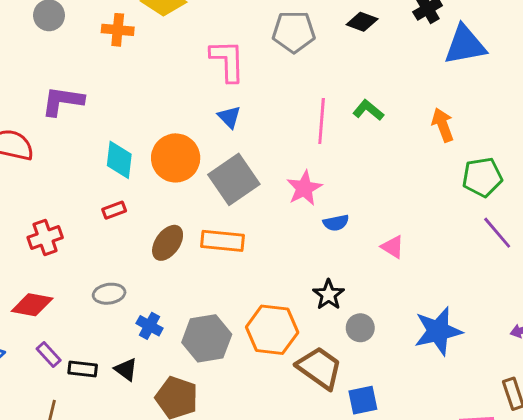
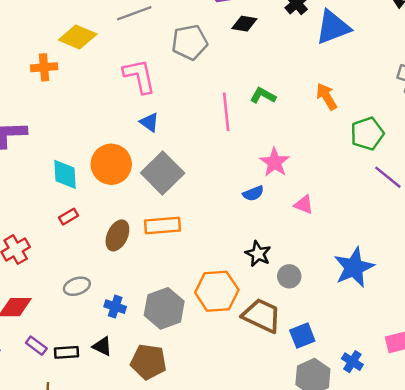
pink star: (304, 188) -> (275, 162), moved

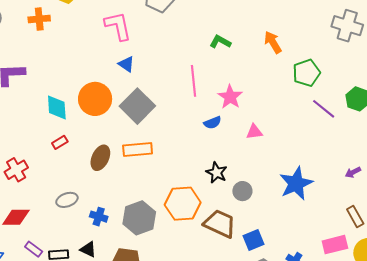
pink line: (226, 112) -> (193, 81), moved
pink triangle: (304, 205) -> (254, 132), turned -30

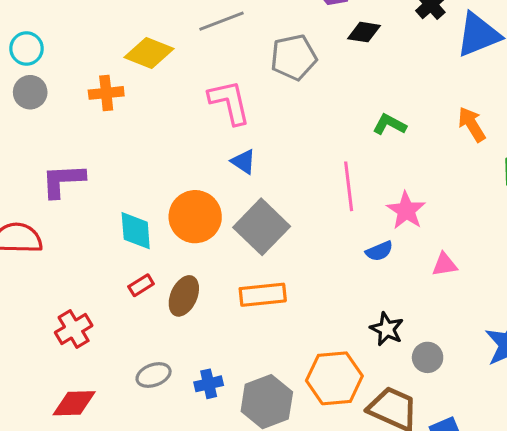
brown ellipse: (100, 158) -> (184, 296), moved
blue cross: (99, 217) -> (209, 384), moved, turned -30

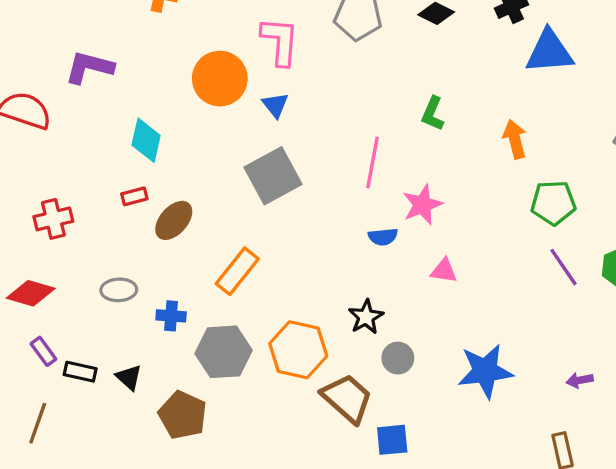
green L-shape: (390, 125) -> (433, 114), turned -112
orange circle: (195, 217) -> (220, 79), moved
orange rectangle: (263, 295) -> (237, 271), moved, turned -63

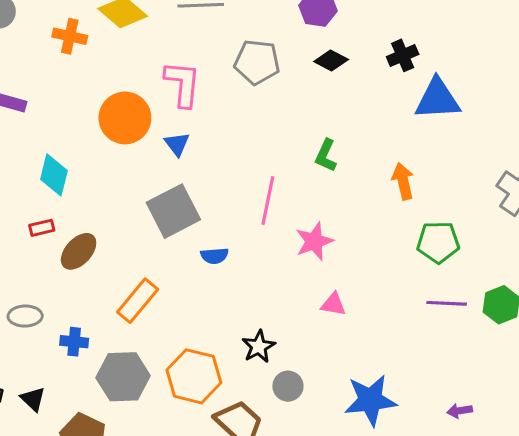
blue semicircle: (383, 237) -> (214, 256), moved
purple line: (563, 267) -> (447, 303), turned -54

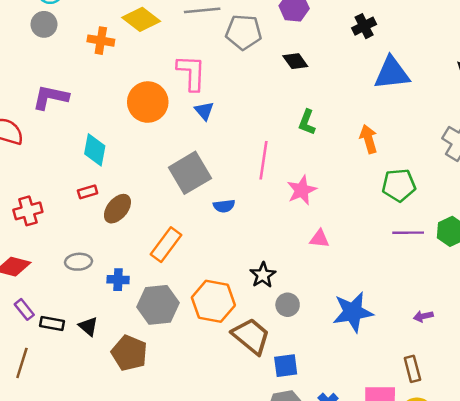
black cross: (403, 55) -> (364, 26), moved
black diamond: (331, 61) -> (295, 61), moved, turned 30
gray pentagon: (257, 62) -> (244, 32), moved
blue triangle: (177, 144) -> (204, 111), moved

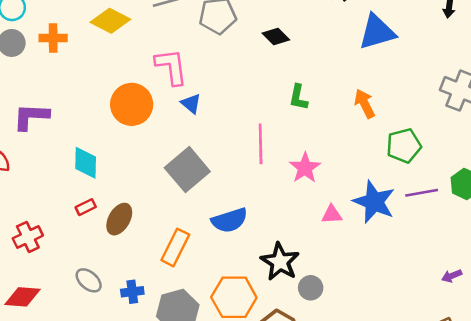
orange cross: (101, 41) -> (53, 38), moved
blue semicircle: (224, 206) -> (229, 220), moved, size x1.6
gray ellipse: (78, 262) -> (89, 280), turned 55
black star: (263, 275) -> (280, 262), size x1.4
blue star: (353, 312) -> (374, 202), moved, turned -30

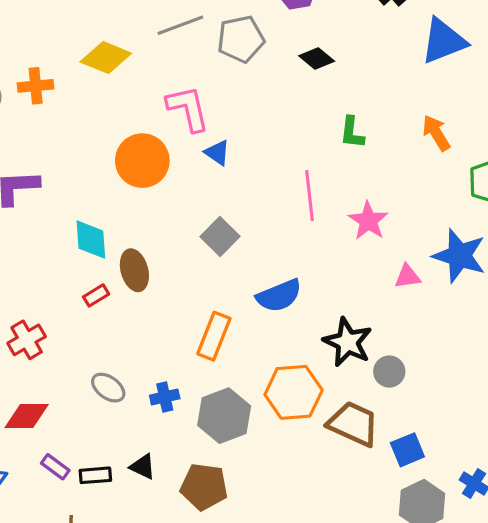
gray square: (187, 170) -> (220, 236), size x0.7
brown ellipse: (119, 219) -> (134, 270), moved, turned -40

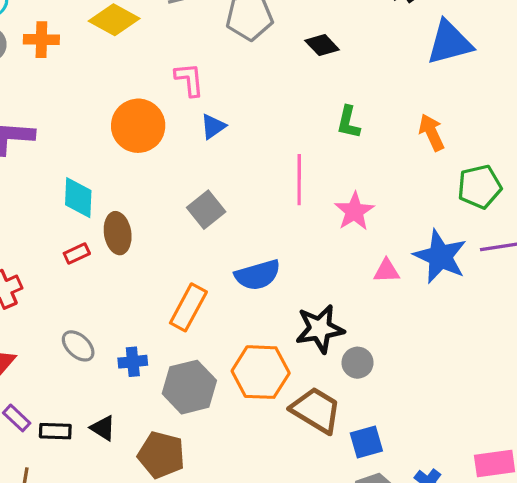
pink L-shape: (188, 108) -> (189, 79), size x0.7
blue triangle: (217, 153) -> (213, 127), turned 44
black star: (348, 342) -> (320, 329), turned 30

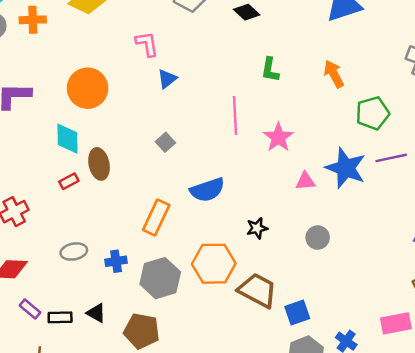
orange circle: (138, 126) -> (88, 88), moved
gray square: (206, 210) -> (165, 142), size x0.7
black star: (320, 329) -> (257, 228), size x0.6
gray ellipse: (78, 346) -> (74, 252), turned -50
gray circle: (358, 363) -> (318, 238), moved

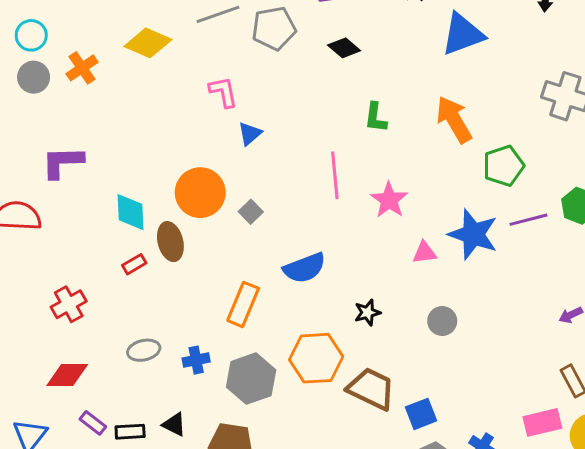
orange cross: (33, 20) -> (82, 68), turned -30
orange arrow: (334, 74) -> (454, 120), size x1.4
orange circle: (88, 88) -> (200, 193), moved

